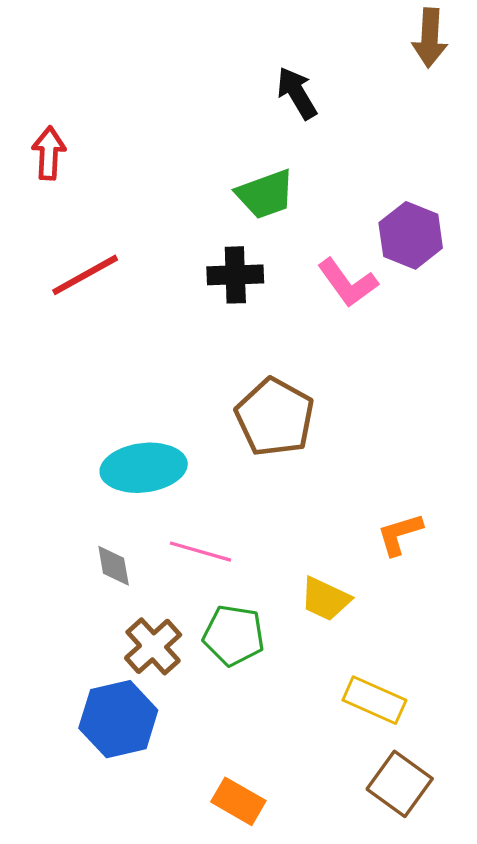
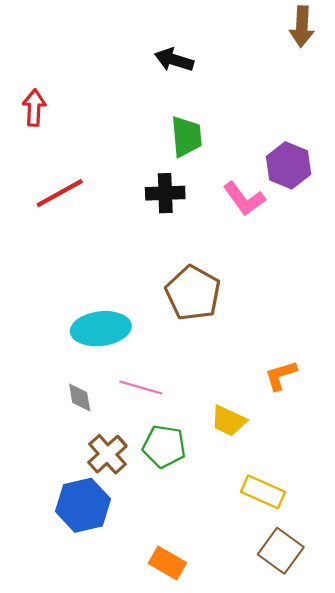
black arrow: (297, 93) -> (174, 60), moved, turned -42
green trapezoid: (265, 194) -> (186, 136), turned -75

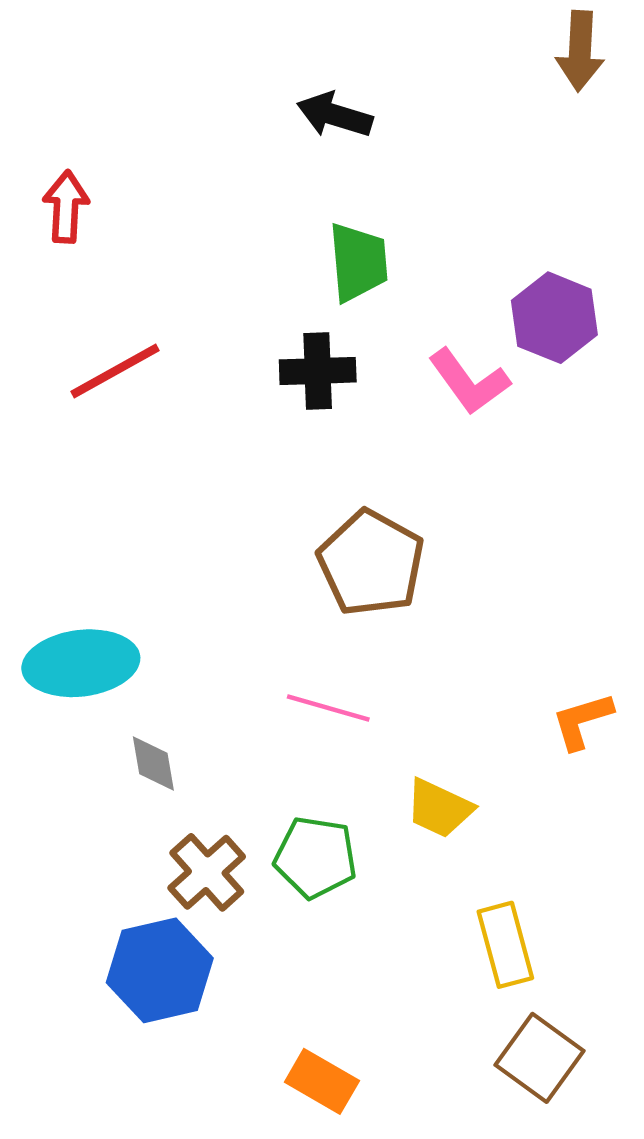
cyan ellipse: (101, 329) -> (81, 663), moved
orange L-shape: (281, 375) -> (582, 721), moved
pink line: (141, 388) -> (328, 708), moved
yellow rectangle: (263, 492) -> (505, 945), turned 51

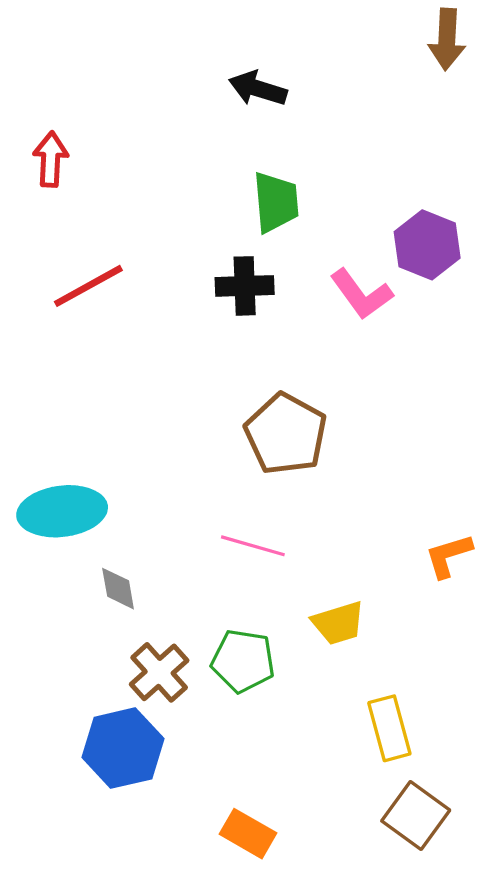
yellow trapezoid: (439, 808) -> (338, 623), turned -42

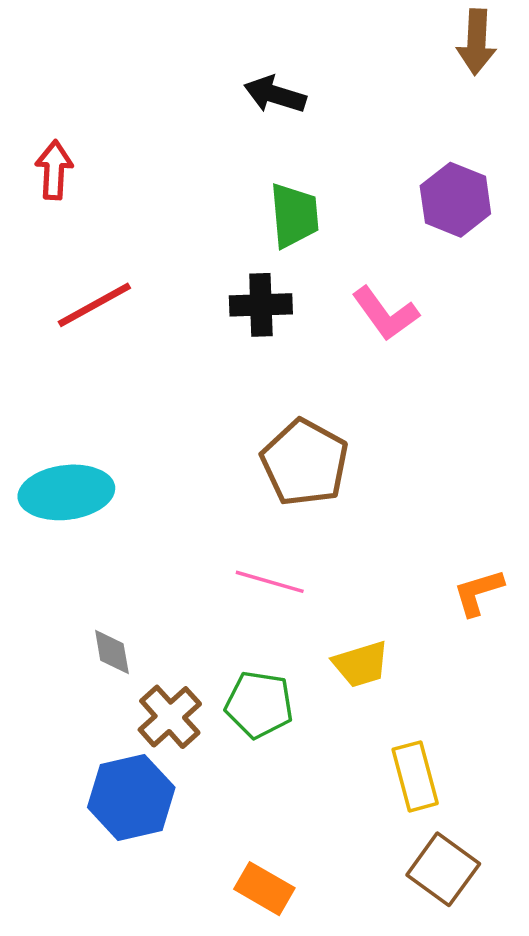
purple hexagon: (427, 245) -> (455, 200), moved
cyan ellipse: (62, 511) -> (66, 492), moved
gray diamond: (118, 589) -> (112, 652), moved

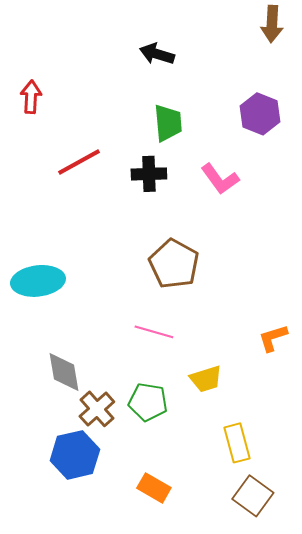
red line: (94, 305) -> (79, 162), moved
gray diamond: (112, 652) -> (64, 372), size x1.5
orange rectangle: (264, 889) -> (154, 488), moved

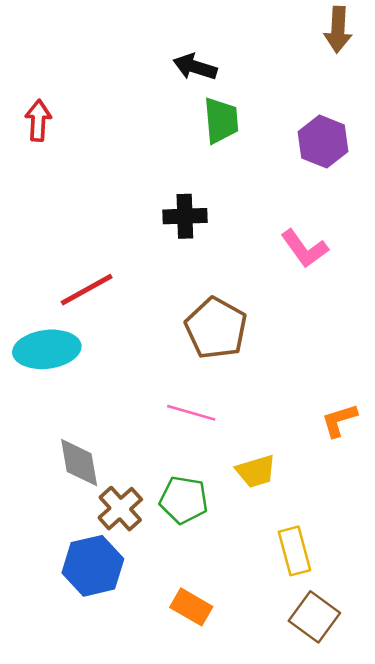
green trapezoid: (168, 123) -> (221, 120), moved
red line: (79, 162) -> (87, 290), moved
pink L-shape: (220, 179) -> (304, 249), moved

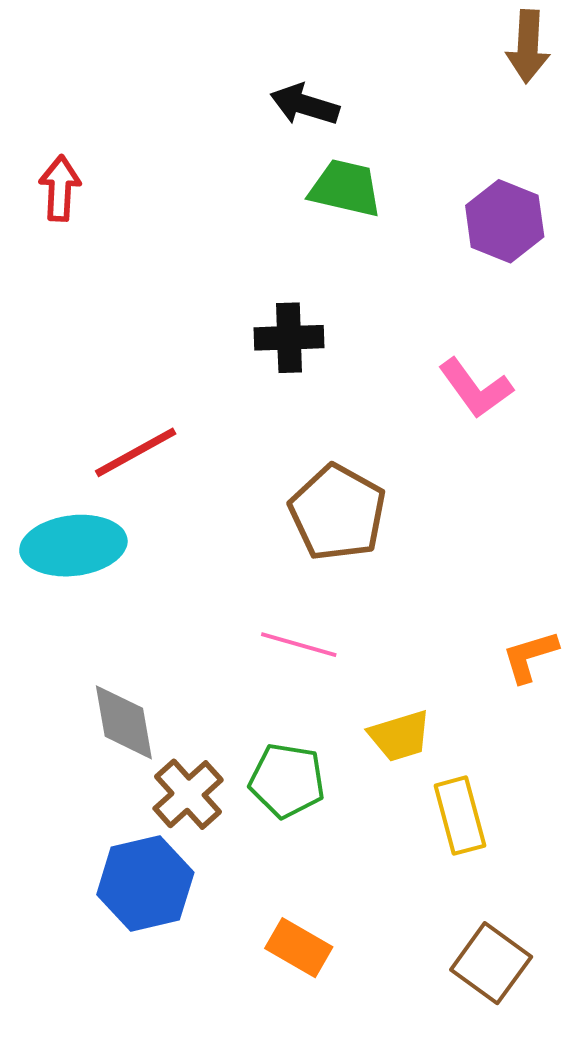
green trapezoid: (221, 120) -> (345, 188), turned -72
yellow rectangle: (294, 551) -> (460, 816), moved

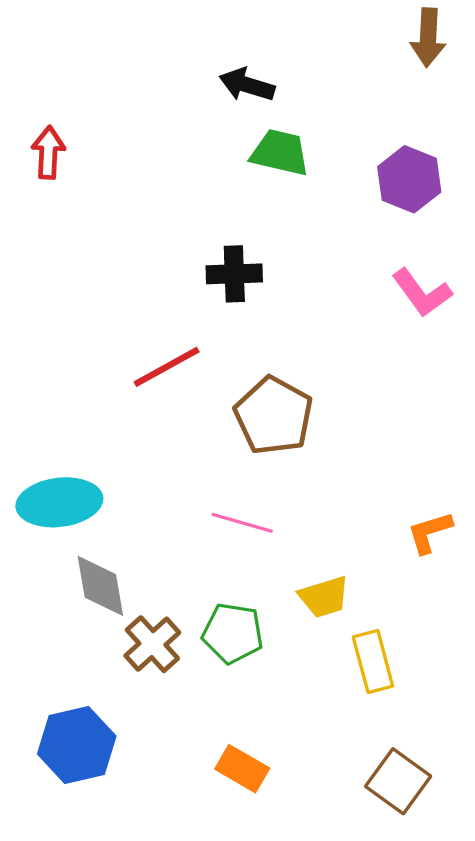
pink L-shape: (475, 388) -> (422, 293), moved
red line: (136, 452) -> (167, 367), moved
cyan ellipse: (73, 546) -> (59, 502), moved
blue hexagon: (145, 884) -> (77, 745), moved

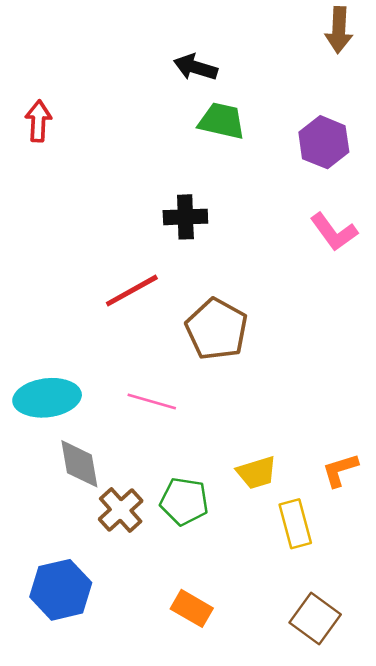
pink line: (242, 523) -> (152, 402), moved
orange L-shape: (430, 532) -> (340, 470), moved

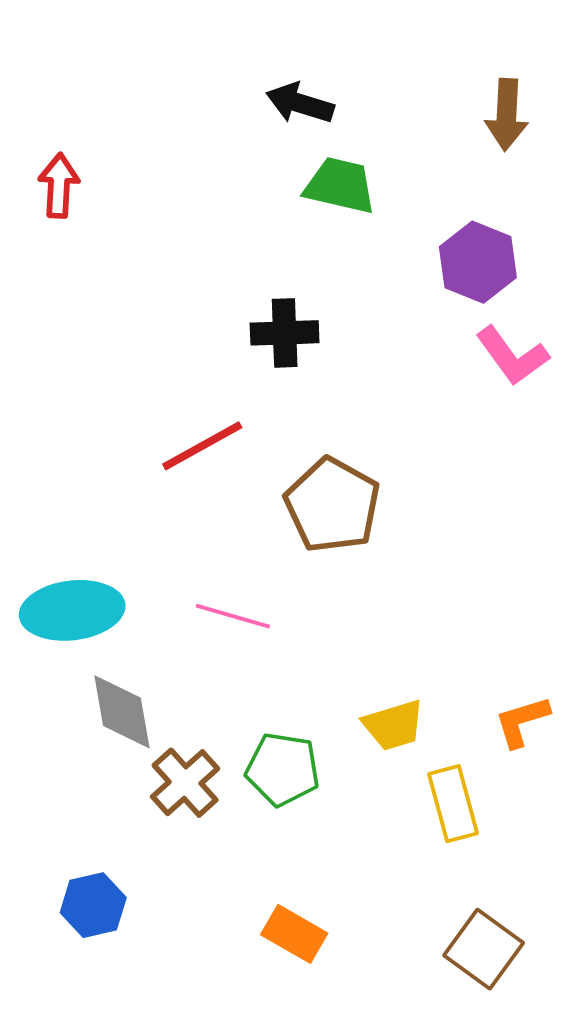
brown arrow: (339, 30) -> (507, 115), moved
purple hexagon: (324, 142) -> (478, 262), moved
blue hexagon: (61, 590) -> (93, 905), size x0.7

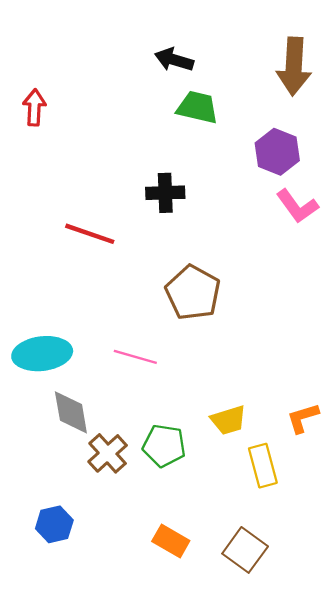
brown arrow: (507, 115) -> (294, 66), size x1.4
red line: (202, 446) -> (90, 234), moved, turned 48
brown square: (484, 949) -> (245, 550), moved

